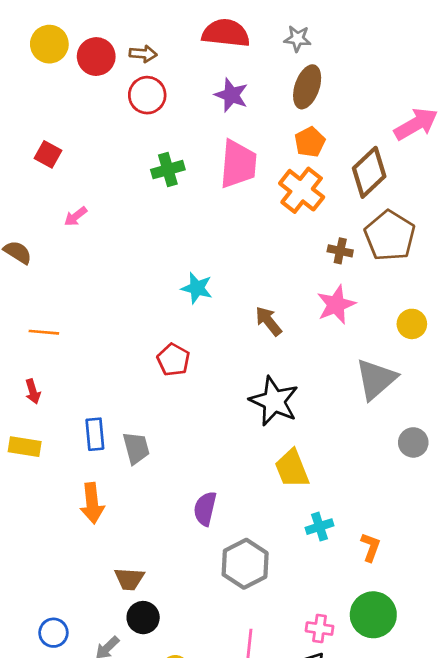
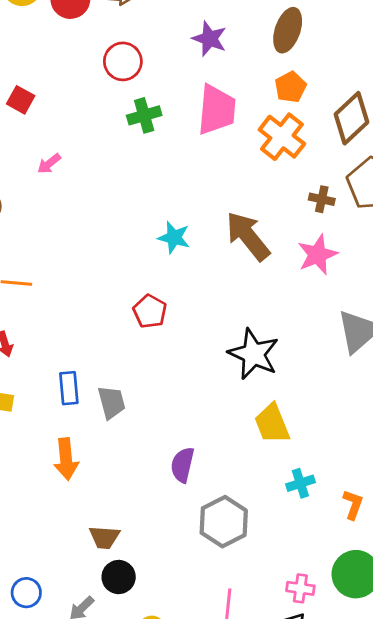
red circle: (147, 95) -> (123, 61), moved
brown arrow: (269, 321) -> (248, 236), moved, size x1.6

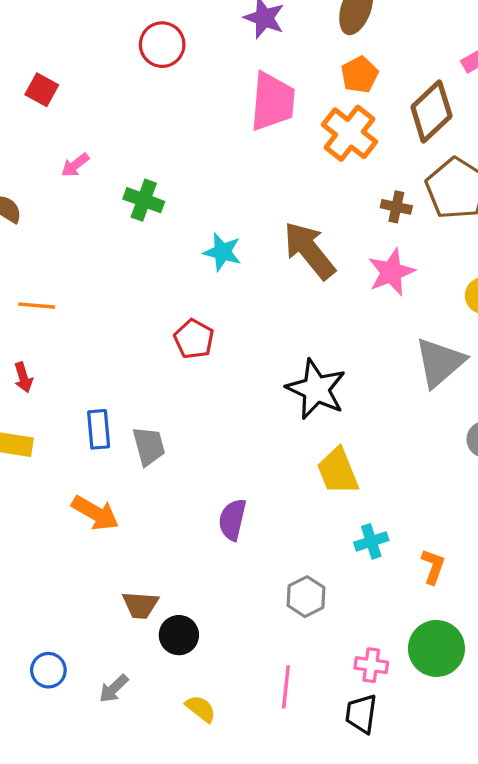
green cross: (144, 115) -> (144, 200), moved, turned 36
orange arrow: (66, 459) -> (95, 513), turned -54
gray hexagon: (224, 522) -> (306, 597), moved, size x0.7
black circle: (119, 577) -> (179, 635), moved

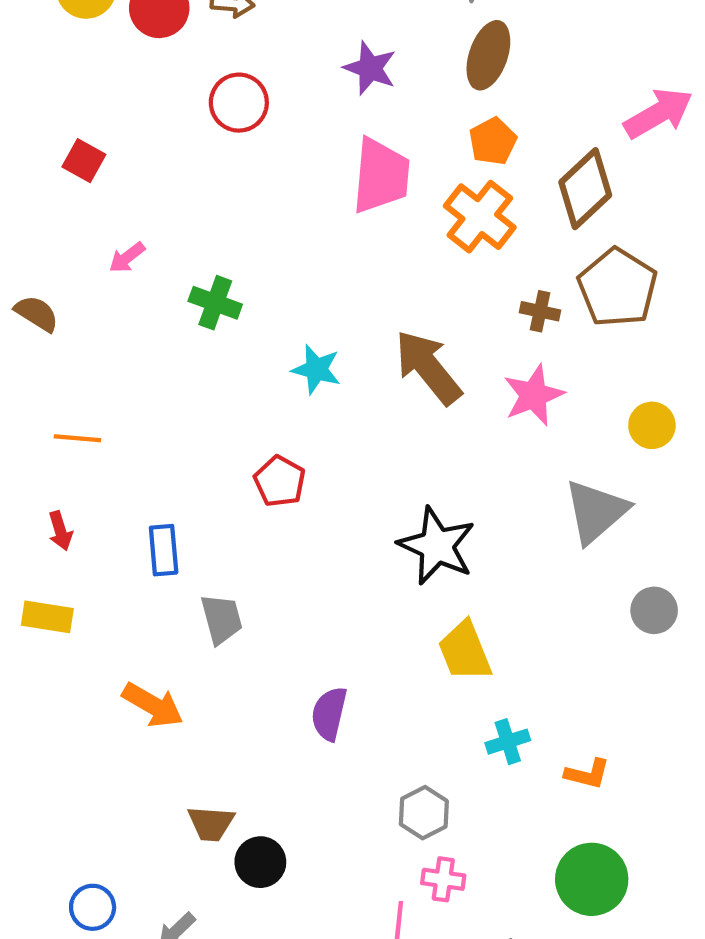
blue rectangle: (99, 429) -> (164, 550), moved
orange L-shape: (433, 566) -> (587, 774), turned 84
pink cross: (371, 665) -> (443, 879), moved

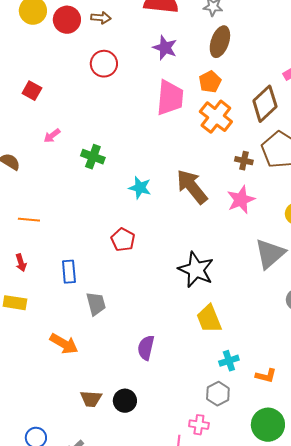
orange pentagon: (493, 141) -> (210, 82), moved
gray hexagon: (424, 813) -> (218, 394), moved
black circle: (260, 862) -> (125, 401), moved

